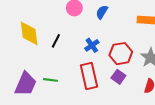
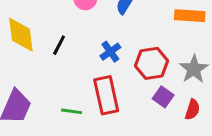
purple square: (118, 77) -> (163, 97), moved
green line: (50, 80) -> (72, 111), moved

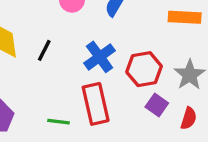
blue cross: (110, 52) -> (100, 57), size x1.4

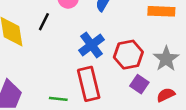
black line: (44, 50) -> (44, 22), moved
red semicircle: (189, 118) -> (166, 95), turned -132

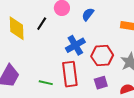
purple square: (139, 84) -> (101, 83), moved, turned 32

